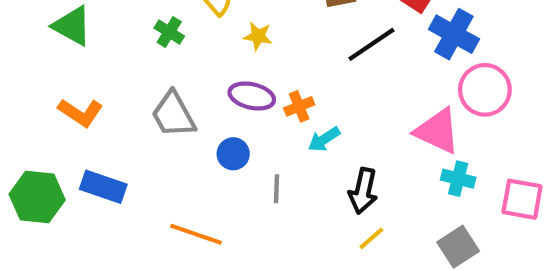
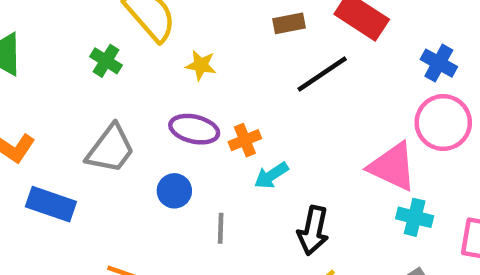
blue cross: (454, 34) -> (439, 63), moved, size x0.7
gray trapezoid: (173, 115) -> (110, 149), turned -114
blue rectangle: (103, 187) -> (51, 204), moved

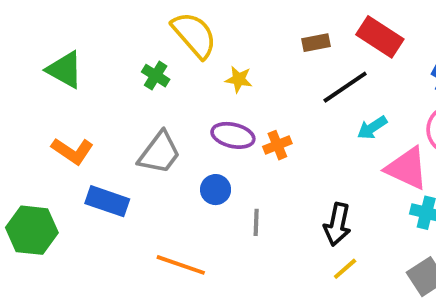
cyan arrow: (271, 175) -> (372, 128), moved

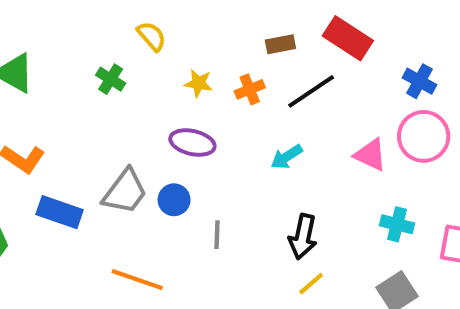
yellow semicircle: (194, 35) -> (152, 36), size x0.6
cyan arrow: (372, 128) -> (287, 157), moved
orange cross: (277, 145) -> (250, 89), moved
gray trapezoid: (159, 153) -> (125, 192), moved
pink triangle: (407, 168) -> (370, 155), moved, size x0.7

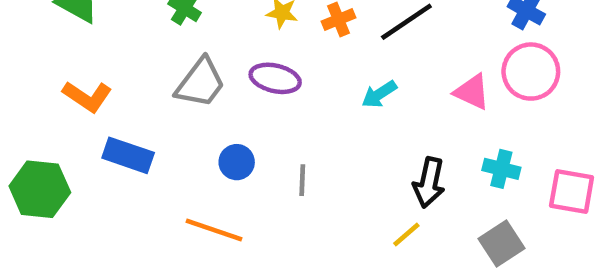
gray trapezoid: (125, 192) -> (200, 83), moved
blue circle: (174, 200) -> (237, 162), moved
black arrow: (303, 237) -> (429, 182), moved

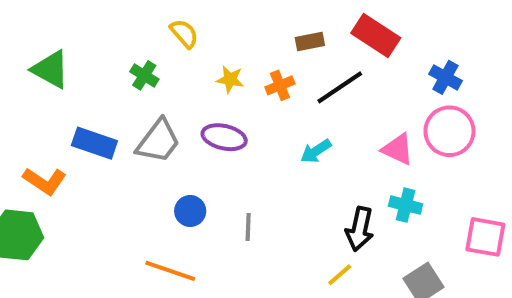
orange L-shape: (87, 96) -> (45, 181), moved
blue rectangle: (128, 155) -> (94, 143), moved
cyan cross: (501, 169) -> (406, 205), moved

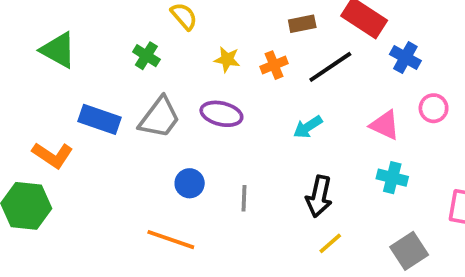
blue cross: (445, 77) -> (405, 58), moved
pink circle: (449, 131) -> (434, 108), size x0.6
black arrow: (360, 229) -> (319, 196), moved

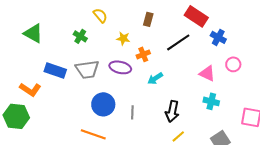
brown rectangle: (302, 24) -> (148, 19), moved, turned -64
orange cross: (274, 65) -> (143, 54), moved
gray trapezoid: (160, 118) -> (87, 69), turned 45
cyan arrow: (308, 127) -> (155, 78), moved
blue circle: (190, 183) -> (103, 104), size x1.5

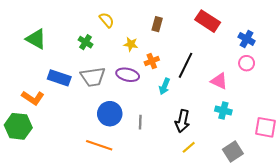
blue cross: (218, 37) -> (247, 39), moved
black line: (178, 42) -> (186, 65), moved, turned -30
pink circle: (233, 64) -> (247, 63), moved
cyan arrow: (155, 78) -> (164, 86), turned -35

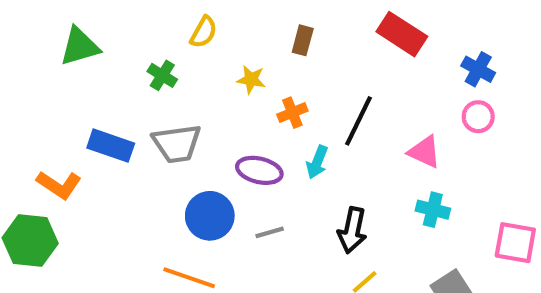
yellow semicircle: (107, 20) -> (204, 32), turned 70
green triangle: (36, 39) -> (80, 46), moved, turned -45
purple ellipse: (128, 75) -> (259, 170), moved
gray line: (140, 122) -> (270, 232), turned 72

